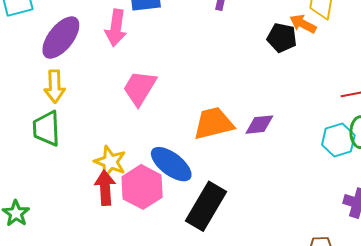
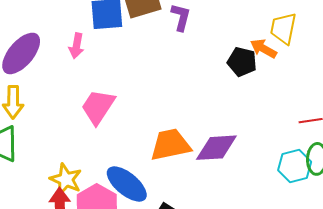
pink arrow: (116, 28) -> (77, 46), size x0.7
purple diamond: (259, 125) -> (216, 148), size x1.4

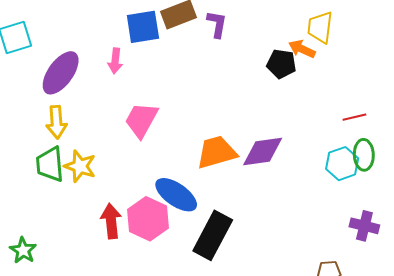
yellow star: (66, 179) -> (80, 166), moved

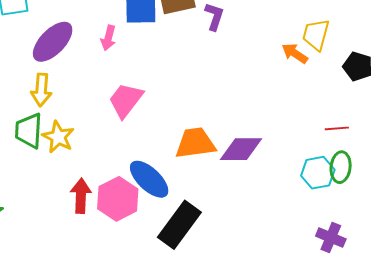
black pentagon: (281, 64) -> (358, 66), moved

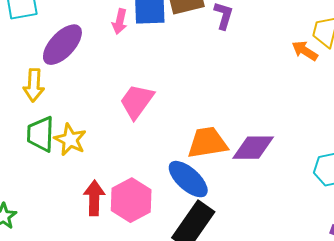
pink arrow: (108, 38) -> (120, 22), moved
yellow arrow: (41, 90) -> (34, 85), moved
blue ellipse: (149, 179) -> (188, 179), moved

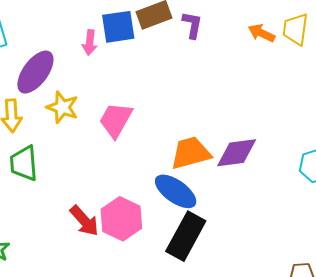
orange arrow: (305, 51) -> (261, 33), moved
yellow star: (70, 140) -> (62, 107), moved
red arrow: (94, 198) -> (84, 221), turned 144

